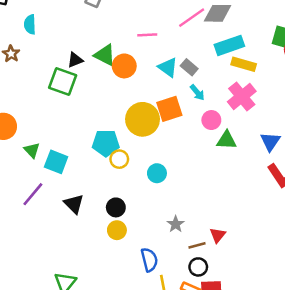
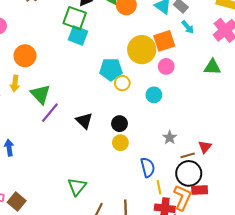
pink circle: (211, 120) -> (166, 66), moved
green triangle: (32, 150) -> (40, 94), moved, size x1.5
cyan square: (56, 162) -> (78, 35), moved
black circle: (198, 267) -> (189, 173), size x1.6

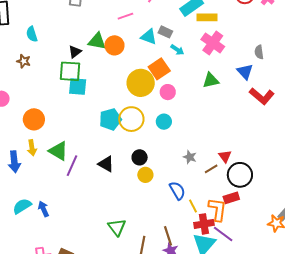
cyan pentagon: (111, 70) -> (110, 119), moved
yellow circle: (122, 83) -> (131, 119), size x1.6
black circle: (189, 173) -> (240, 175), moved

